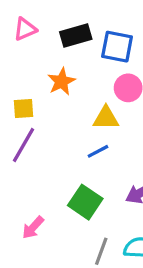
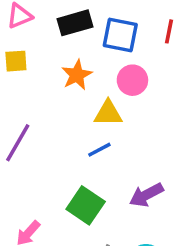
orange star: (62, 82) -> (77, 75), moved
yellow square: (23, 108) -> (16, 61), moved

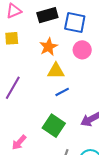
yellow triangle: (108, 113) -> (56, 71), moved

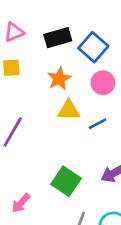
blue square: (75, 23) -> (93, 47), turned 30
blue line: (62, 92) -> (97, 124), moved

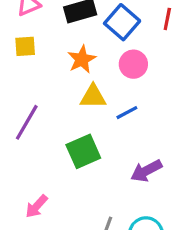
green square: (66, 181) -> (83, 151), moved, turned 32

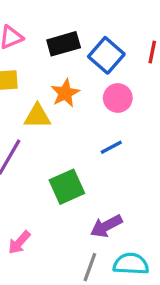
yellow triangle: (93, 96) -> (37, 116), moved
purple arrow: (146, 171) -> (106, 226), moved

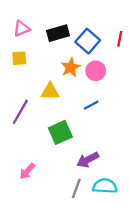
orange star: (65, 93) -> (71, 67), moved
yellow triangle: (37, 116) -> (50, 91), moved

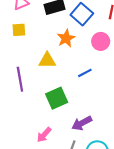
pink circle: (96, 71) -> (101, 41), moved
purple line: (20, 112) -> (20, 79), turned -40
pink arrow: (27, 171) -> (44, 135), moved

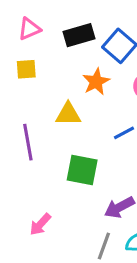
green square: (57, 98) -> (82, 170), turned 35
pink arrow: (44, 135) -> (40, 224), moved

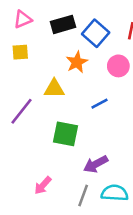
purple line: (28, 142) -> (21, 111), turned 48
pink arrow: (40, 224) -> (43, 185), moved

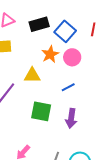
pink circle: (118, 66) -> (72, 57), moved
purple arrow: (96, 164) -> (71, 118), moved, turned -54

